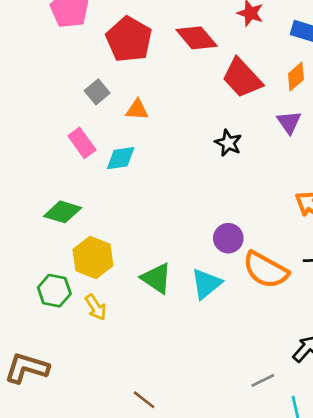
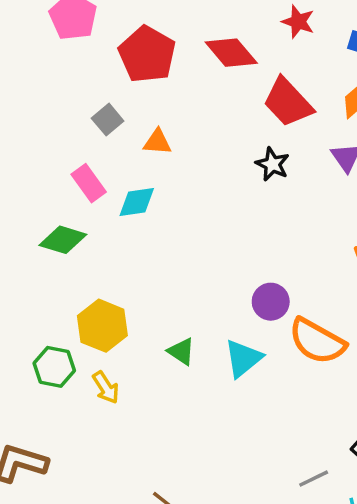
black star: (228, 143) -> (272, 164), moved
green diamond: (63, 212) -> (63, 240), moved
green triangle: (156, 278) -> (181, 351), size x0.7

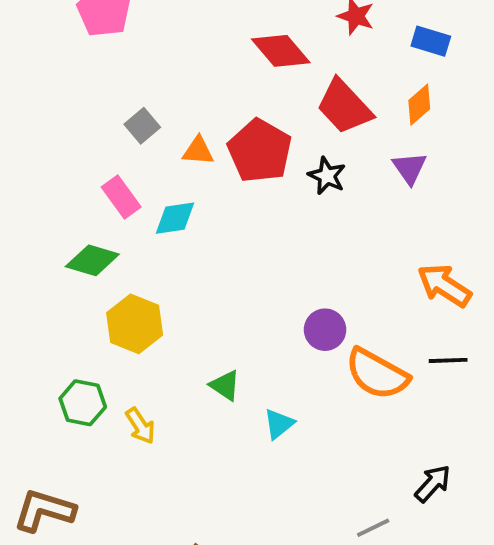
red pentagon: (147, 54) -> (260, 151), moved
yellow hexagon: (102, 326) -> (135, 324), moved
cyan triangle: (243, 358) -> (279, 424), moved, size x0.7

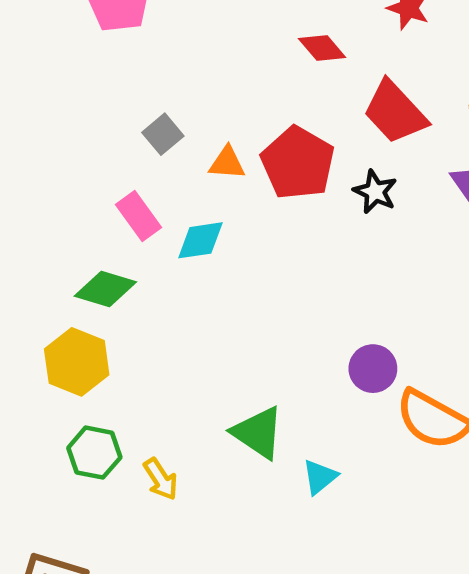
red diamond: (281, 51) -> (322, 48), size x0.7
yellow hexagon: (135, 324) -> (77, 362), moved
green triangle: (225, 385) -> (258, 433), size x1.5

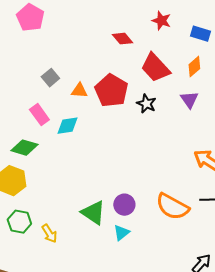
purple circle: (373, 369) -> (124, 205), moved

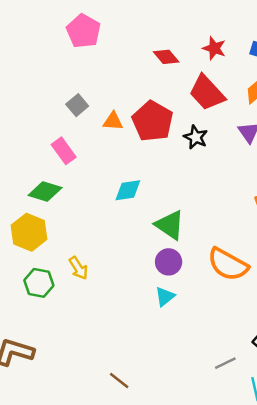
pink pentagon: (30, 18) -> (83, 31), moved
red star: (161, 21) -> (214, 48), moved
cyan diamond: (67, 126) -> (128, 190), moved
green triangle: (93, 213) -> (170, 225), moved
yellow arrow: (49, 234) -> (78, 268), moved

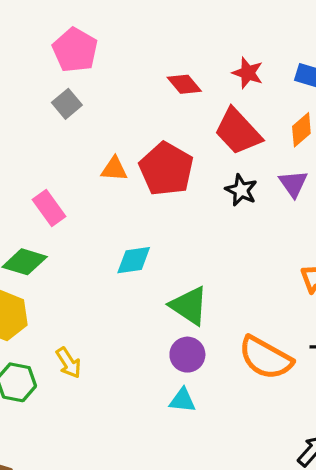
gray square: (77, 105) -> (67, 104), moved
black star: (196, 137) -> (241, 190), moved
cyan triangle: (165, 296) -> (183, 400), turned 45

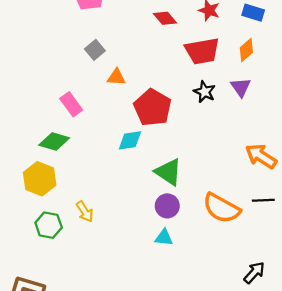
gray square: (67, 104) -> (95, 50), moved
red trapezoid: (238, 131) -> (202, 51), turned -57
red pentagon: (166, 169) -> (153, 108), moved

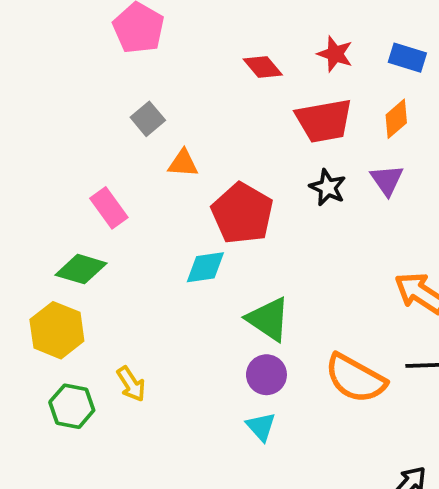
cyan triangle: (164, 238) -> (261, 427), turned 42

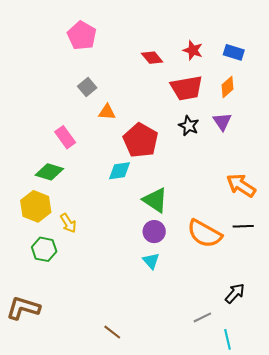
yellow arrow: (131, 384) -> (68, 223), moved

